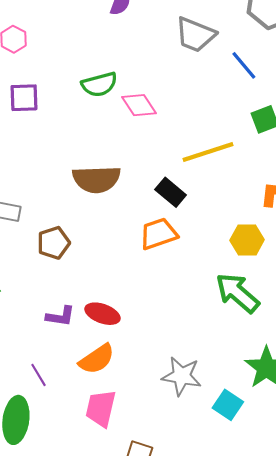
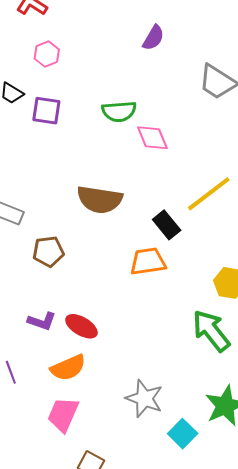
yellow line: (208, 152) -> (209, 194), turned -30

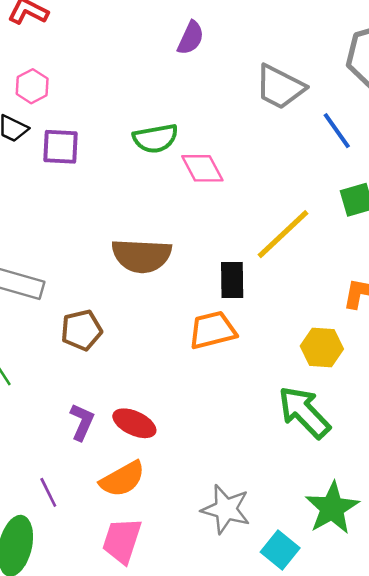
pink hexagon: (47, 54) -> (32, 86), moved
black rectangle: (167, 225) -> (232, 280), turned 44
purple L-shape: (42, 321) -> (82, 422), turned -80

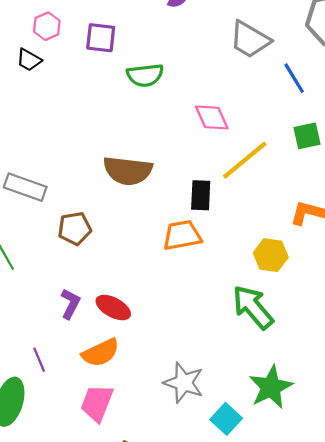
purple square: (61, 147) -> (101, 38), moved
pink diamond: (202, 168) -> (212, 117), moved

